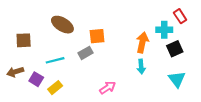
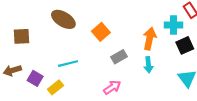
orange square: (97, 36) -> (101, 32), turned -35
gray rectangle: (86, 53) -> (119, 57), moved
cyan line: (55, 60) -> (68, 64), moved

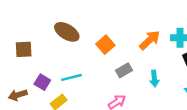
orange arrow: (150, 39) -> (150, 40), moved, turned 35
brown arrow: (12, 70) -> (18, 95), moved
purple square: (35, 78) -> (42, 82), moved

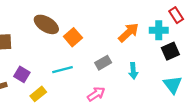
orange square: (105, 45) -> (73, 37), moved
cyan line: (71, 77) -> (63, 70), moved

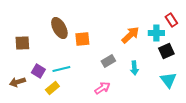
brown ellipse: (46, 24) -> (59, 28), turned 30
orange square: (73, 37) -> (82, 39), turned 35
cyan line: (63, 70) -> (61, 69), moved

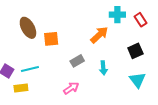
cyan cross: (156, 33) -> (117, 15), moved
yellow rectangle: (52, 88) -> (21, 88), turned 32

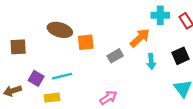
brown ellipse: (28, 28) -> (60, 30), turned -45
gray rectangle: (77, 61) -> (115, 56), moved
cyan arrow: (103, 68) -> (151, 61), moved

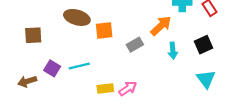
yellow rectangle: (52, 98) -> (105, 88), moved

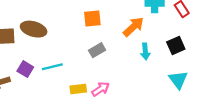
brown ellipse: (77, 17) -> (34, 29), moved
orange square: (104, 30) -> (92, 18), moved
gray rectangle: (135, 45) -> (97, 50), moved

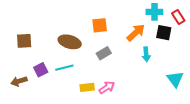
brown ellipse: (34, 29) -> (70, 42), moved
black square: (176, 46) -> (164, 33), moved, turned 35
purple square: (25, 69) -> (41, 70), turned 32

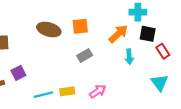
red rectangle: (178, 17) -> (163, 51), moved
brown ellipse: (70, 42) -> (49, 29), moved
cyan line: (64, 68) -> (43, 95), moved
pink arrow: (107, 87) -> (98, 91), moved

